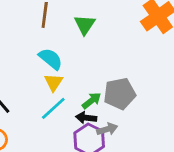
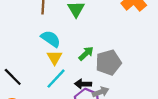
green arrow: (92, 101) -> (86, 53), moved

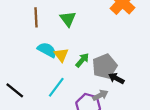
yellow triangle: (54, 57) -> (61, 55), moved
black arrow: (83, 84) -> (116, 78), moved, turned 32

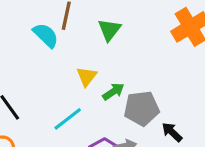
cyan semicircle: (47, 50) -> (46, 35), moved
black arrow: (116, 78) -> (172, 132), moved

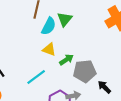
cyan semicircle: (46, 35) -> (49, 26), moved, turned 72
yellow triangle: (87, 76) -> (49, 49), turned -48

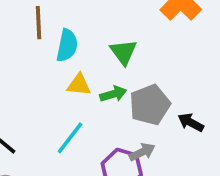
green triangle: (65, 19) -> (123, 52), moved
green arrow: (66, 60) -> (113, 94), turned 32

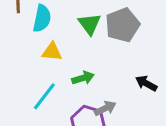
green arrow: (113, 94) -> (83, 78), moved
gray pentagon: (150, 105) -> (122, 25), moved

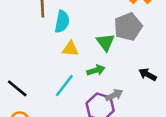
green triangle: (89, 24) -> (105, 42), moved

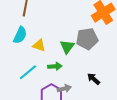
cyan semicircle: (62, 22) -> (20, 35), moved

